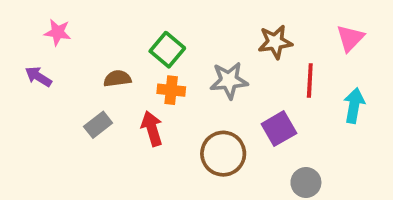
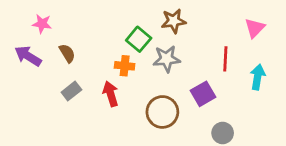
brown star: (275, 42) -> (174, 21), moved
green square: (167, 50) -> (139, 39), moved
purple arrow: (38, 77) -> (28, 56), size x1.4
brown semicircle: (117, 79) -> (67, 53), moved, turned 66

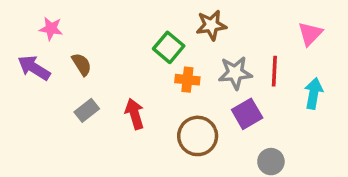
gray star: (167, 59) -> (235, 73), moved
orange cross: (125, 66) -> (187, 80), moved

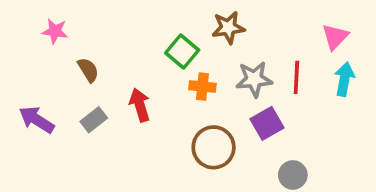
purple arrow: (34, 68) -> (37, 120), moved
cyan arrow: (314, 93) -> (344, 79), moved
red arrow: (135, 114) -> (140, 105), moved

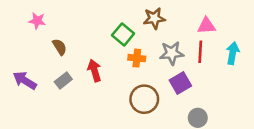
pink triangle: (335, 37) -> (206, 26), moved, turned 42

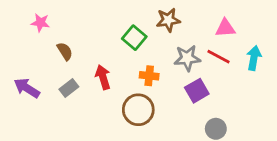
red line: (200, 52) -> (219, 57), turned -65
orange cross: (137, 58) -> (149, 76), moved
brown circle: (144, 99) -> (138, 110), moved

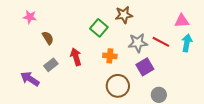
pink triangle: (225, 28) -> (182, 21), moved
purple arrow: (27, 88) -> (30, 79), moved
brown circle: (138, 110) -> (118, 86), moved

